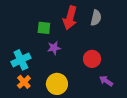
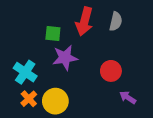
purple star: (54, 48) -> (65, 58), size x1.5
cyan cross: (21, 60) -> (25, 72), turned -30
yellow circle: (57, 84) -> (55, 101), moved

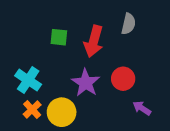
red arrow: (84, 21) -> (94, 41), moved
purple star: (65, 58) -> (86, 83), moved, turned -30

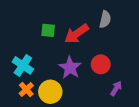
red arrow: (94, 41) -> (77, 34), turned 40
purple arrow: (142, 108) -> (116, 88), turned 88

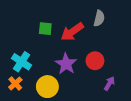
orange cross: (26, 90) -> (15, 83), moved

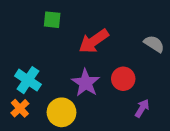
gray semicircle: (99, 18) -> (154, 44), moved, turned -70
green square: (45, 29) -> (52, 20), moved

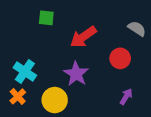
gray semicircle: (154, 44) -> (137, 29), moved
red circle: (123, 79) -> (120, 58), moved

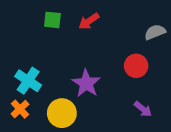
gray semicircle: (137, 29) -> (155, 32), turned -54
red arrow: (83, 37) -> (89, 21), moved, size x0.7
purple arrow: (126, 96) -> (143, 109), turned 98

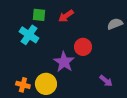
red circle: (136, 66) -> (83, 47), moved
cyan cross: (28, 81) -> (29, 35), moved
orange cross: (20, 109) -> (23, 85), moved, turned -32

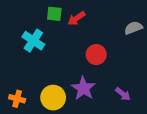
green square: (39, 15) -> (54, 14), moved
purple star: (64, 62) -> (83, 88), moved
orange cross: (23, 85) -> (17, 99), moved

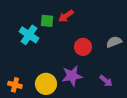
green square: (54, 14) -> (47, 21), moved
gray semicircle: (133, 28) -> (114, 42), moved
purple star: (83, 88) -> (72, 76), turned 30

